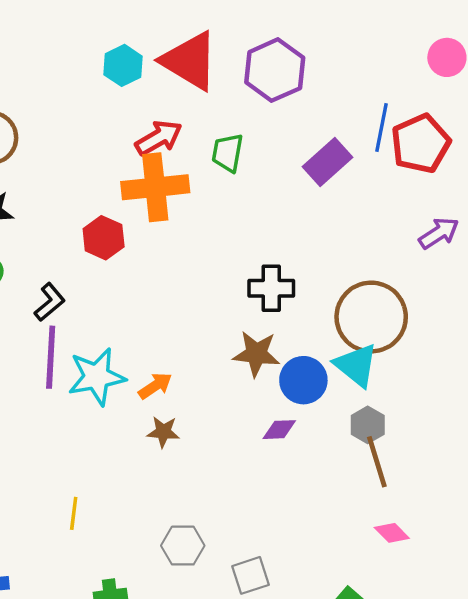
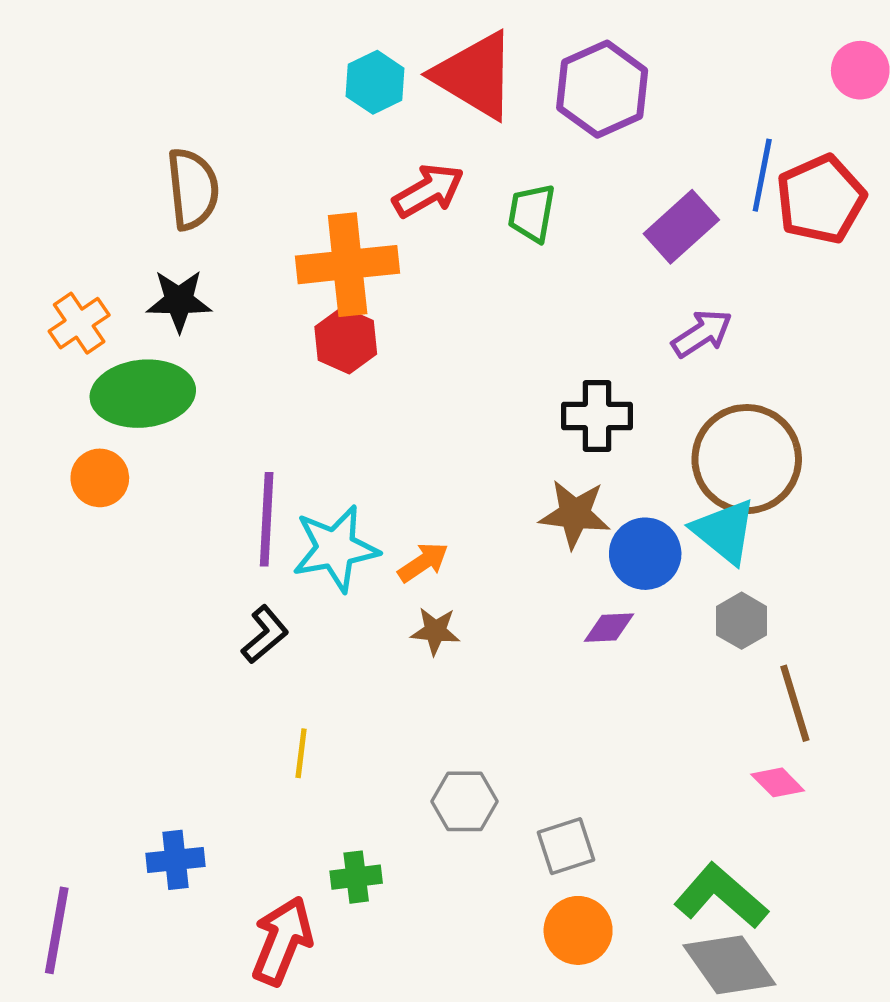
orange cross: (155, 187) -> (348, 265), moved
purple arrow: (439, 233) -> (702, 333), moved
black L-shape: (50, 302) -> (265, 635), moved
brown line: (377, 462) -> (795, 703), moved

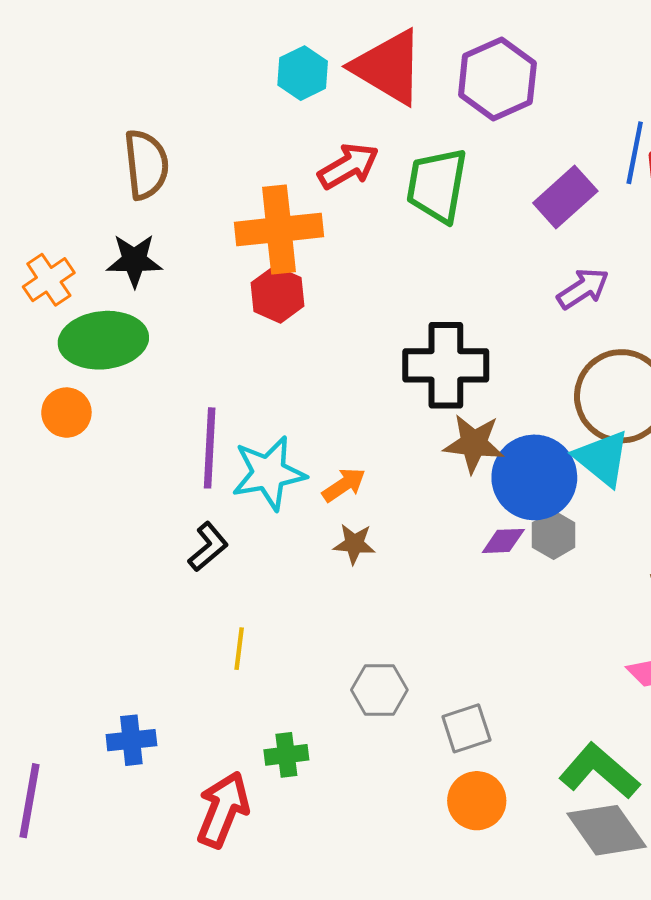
green trapezoid: (532, 213) -> (437, 185), size x1.5
black cross: (597, 416) -> (446, 365), moved, size x1.4
blue circle: (645, 554) -> (534, 477), size x1.4
gray hexagon: (742, 621) -> (554, 535), moved

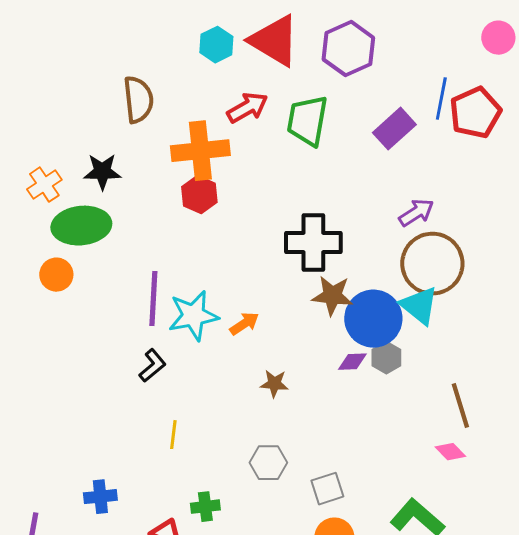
brown semicircle: (146, 165) -> (138, 100), moved
purple arrow: (583, 289) -> (416, 213), moved
brown star: (354, 544) -> (274, 384), moved

